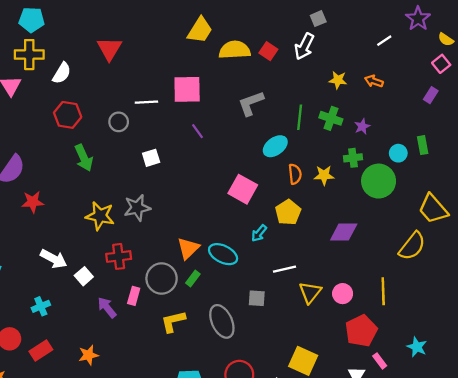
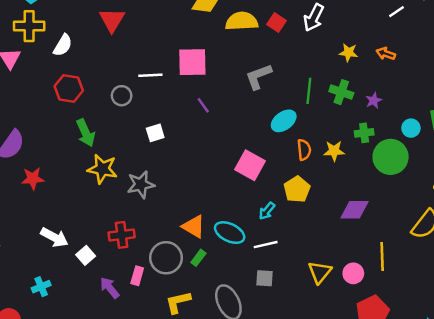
yellow star: (100, 216) -> (102, 169), moved
orange triangle: (188, 248) -> (194, 227), turned -45
white line: (285, 269) -> (266, 245), moved
yellow line: (383, 291) -> (382, 257), moved

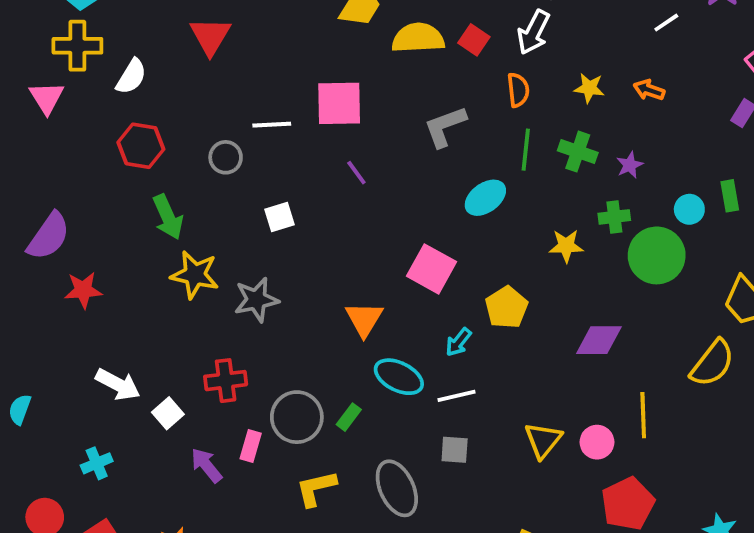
orange semicircle: (304, 150) -> (518, 90), moved
orange triangle: (194, 227) -> (364, 319), moved, turned 30

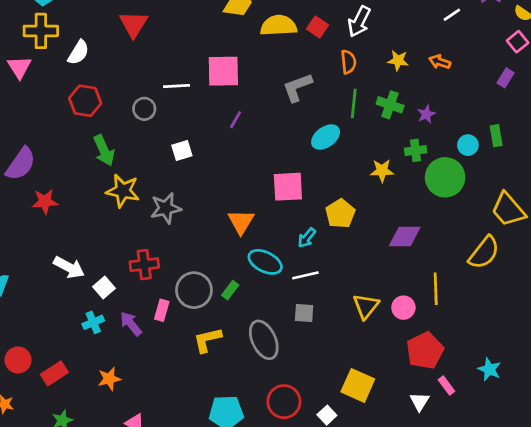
purple line: (356, 173) -> (236, 120), turned 66
pink square: (431, 269) -> (288, 187), turned -32
cyan cross: (97, 463) -> (93, 322), moved

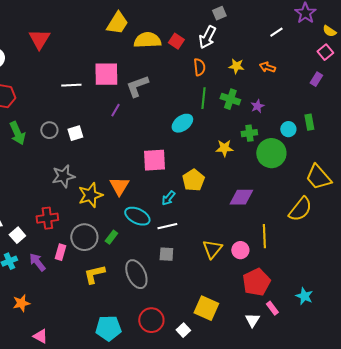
gray L-shape: (297, 87) -> (137, 86), moved
gray circle: (144, 109) -> (49, 130), moved
yellow star: (123, 191) -> (90, 195), moved, turned -30

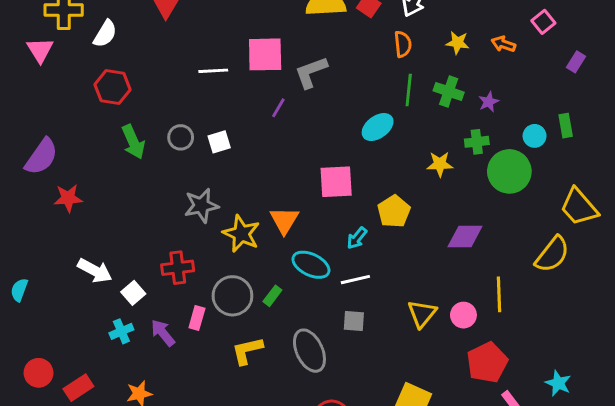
pink square: (325, 52) -> (543, 22), moved
yellow star: (90, 195) -> (241, 234), turned -30

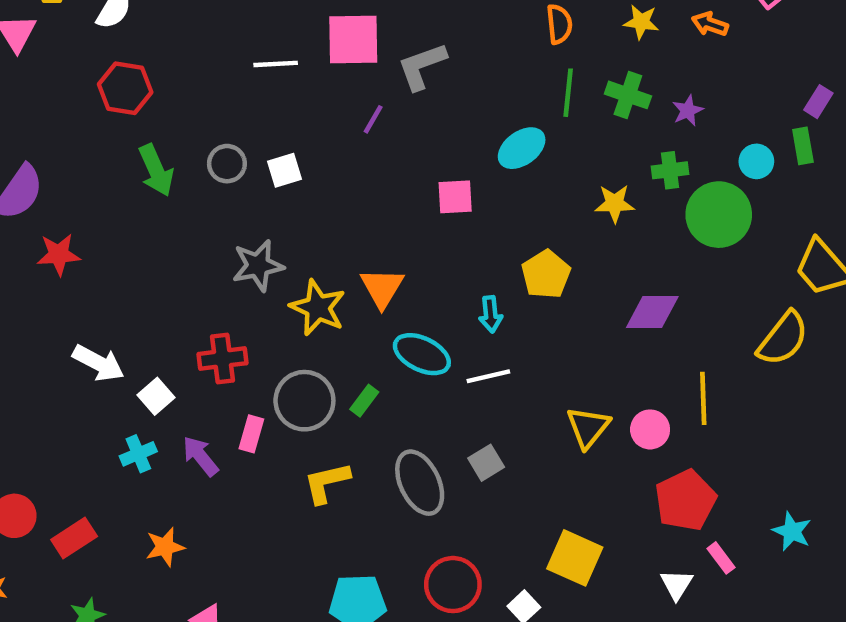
purple rectangle: (576, 62) -> (818, 102), moved
pink square: (336, 182) -> (455, 197), moved, size x0.7
cyan arrow: (357, 238) -> (491, 314), turned -45
gray square: (354, 321) -> (486, 463), moved, turned -35

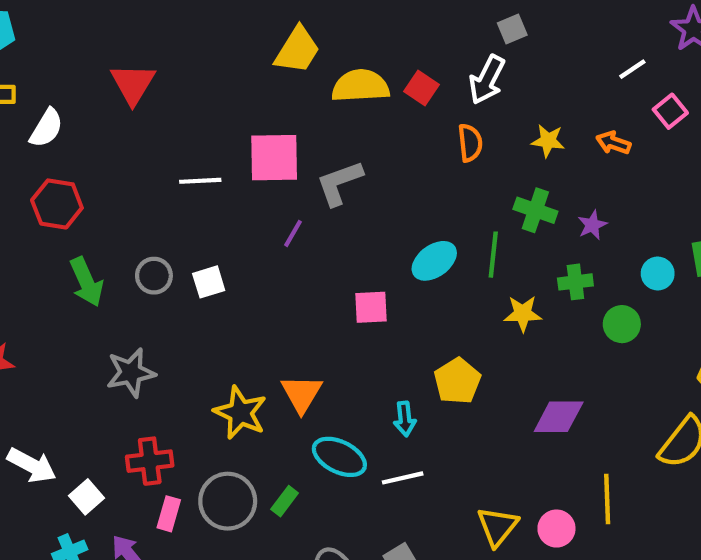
green line: (568, 93) -> (493, 255), moved
green circle: (719, 215) -> (622, 324), size x0.6
gray star: (258, 266) -> (131, 373), moved
pink rectangle: (251, 434) -> (169, 514), moved

